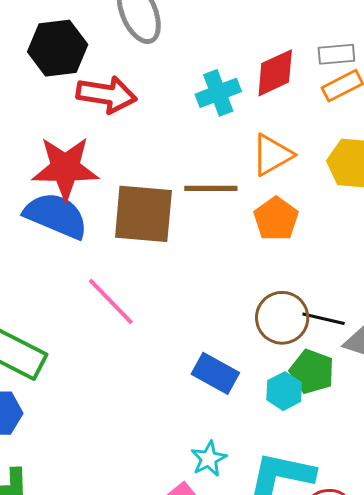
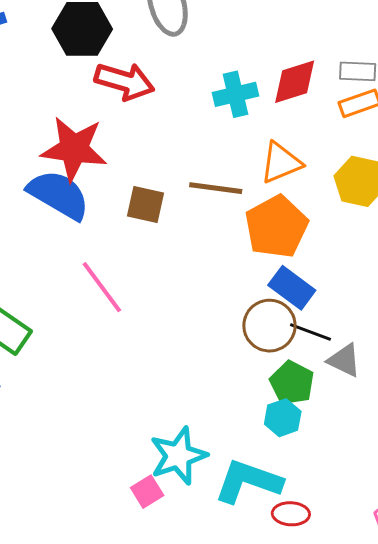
brown square: (143, 214) -> (146, 205), size x0.6
orange pentagon: (276, 219) -> (276, 227), size x1.4
blue rectangle: (215, 373) -> (292, 288), moved
cyan hexagon: (284, 391) -> (283, 418), moved
cyan star: (209, 459) -> (178, 456), size x1.6

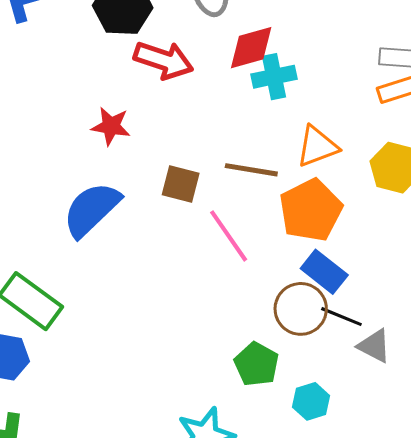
red diamond: (295, 82) -> (251, 48), moved
red star: (74, 149) -> (111, 126), size x0.6
blue semicircle: (59, 195) -> (92, 209), moved, turned -76
pink line: (102, 287) -> (229, 236), moved
green pentagon: (292, 383) -> (256, 364), moved

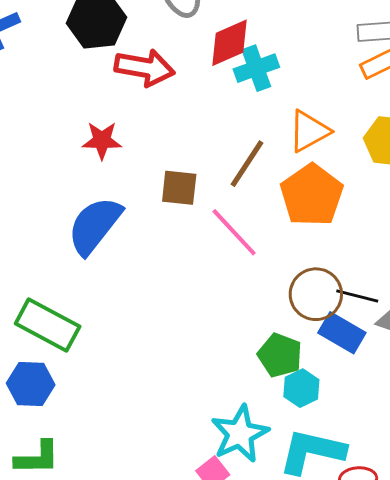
brown line: (251, 170) -> (247, 164), turned -58
blue rectangle: (324, 272) -> (342, 333), moved
cyan hexagon: (311, 401) -> (301, 388), moved

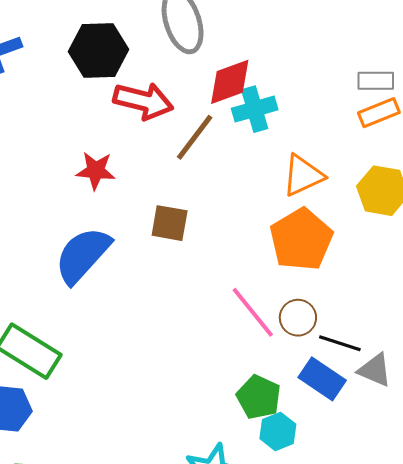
brown line: (247, 164) -> (195, 137), moved
pink line: (234, 232) -> (253, 312), moved
brown circle: (316, 294) -> (298, 318), moved, size x0.7

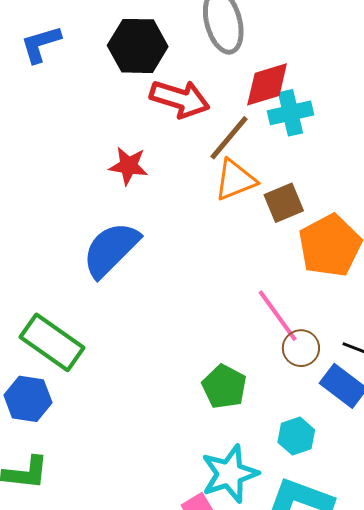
orange triangle: (303, 175) -> (235, 180), moved
brown square: (170, 223) -> (284, 203), moved, turned -36
brown circle: (298, 318) -> (301, 348), moved
green pentagon: (259, 397) -> (224, 387), moved

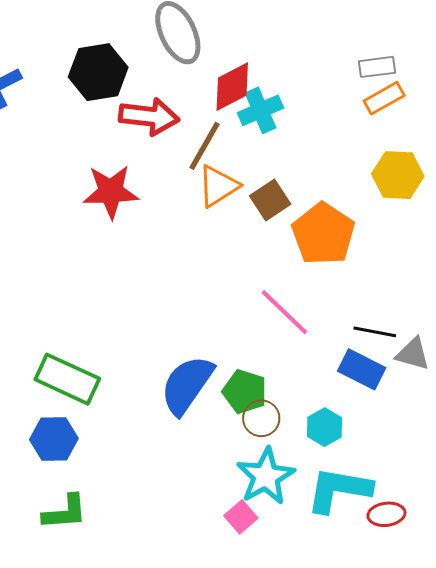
red star: (128, 166) -> (111, 192), size x1.4
blue semicircle: (111, 249) -> (187, 385), moved
brown circle: (301, 348) -> (261, 418), moved

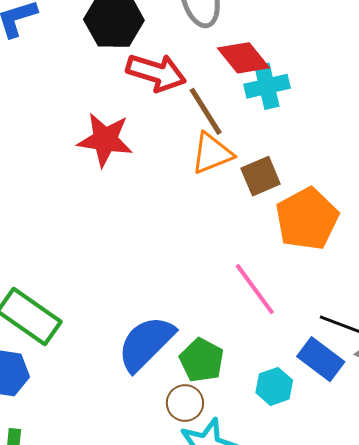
red diamond: (232, 87) -> (243, 58), turned 68
brown line: (204, 146) -> (206, 111), turned -72
brown circle: (261, 418) -> (185, 403), moved
cyan hexagon: (325, 427) -> (274, 386), moved

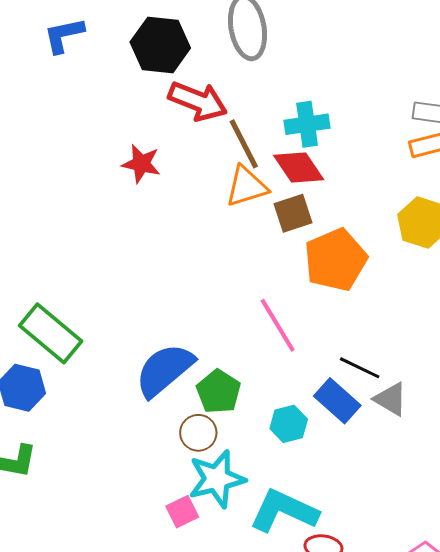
red diamond: (243, 58) -> (299, 168), moved
red star: (105, 140) -> (141, 164), size x0.7

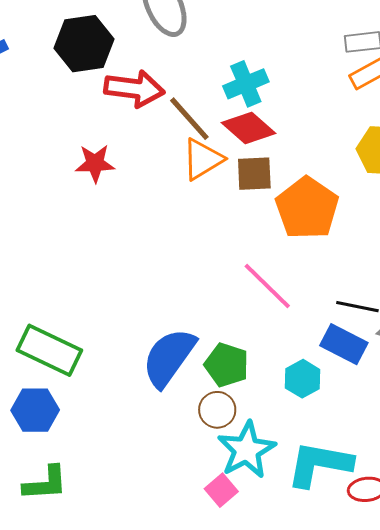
brown square: (293, 213) -> (254, 174), turned 30

